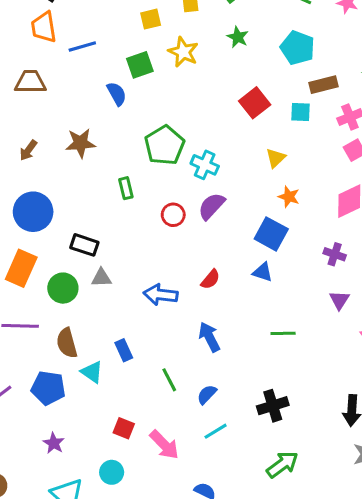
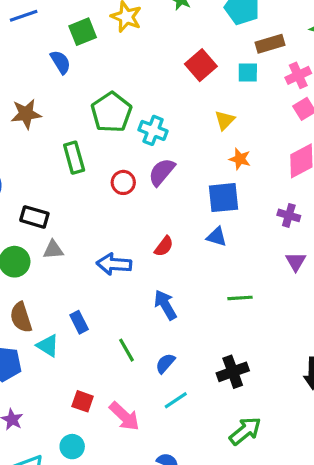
green rectangle: (126, 188) -> (74, 158), size x1.4
blue square: (271, 234) -> (223, 198), turned -32

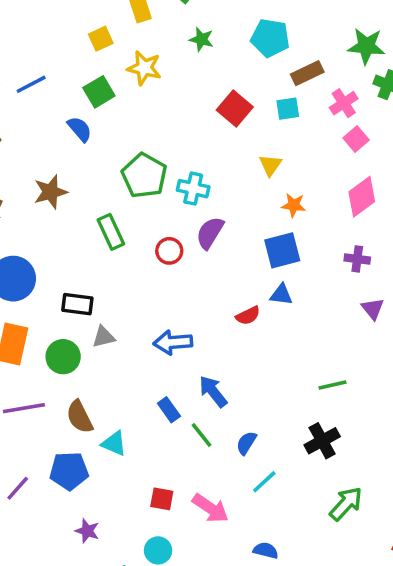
red semicircle: (164, 246) -> (248, 316), moved, turned 35
green line: (240, 298) -> (333, 385), moved
blue arrow: (165, 305) -> (213, 391), moved
blue rectangle: (79, 322) -> (169, 410), moved

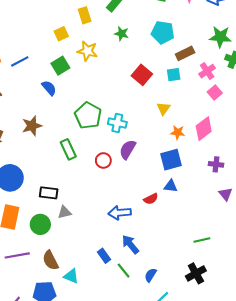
pink diamond: (362, 197) -> (204, 129), moved
blue arrow: (173, 342) -> (120, 213), moved

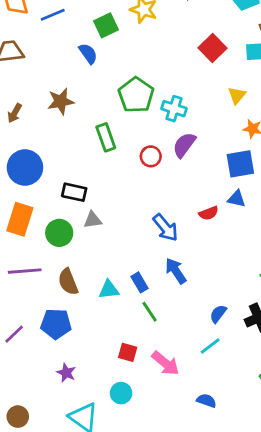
blue arrow: (120, 213) -> (165, 228), turned -130
green line: (124, 271) -> (150, 312), moved
blue semicircle: (151, 275) -> (218, 314), moved
cyan triangle: (71, 276) -> (109, 290), moved, turned -35

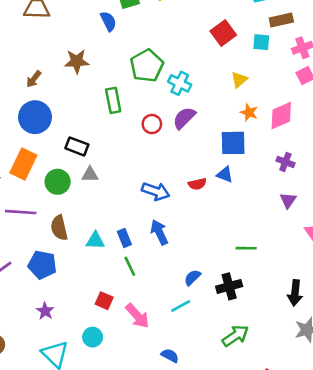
brown arrow: (15, 113) -> (34, 79), moved
blue arrow: (165, 228) -> (156, 191), turned -40

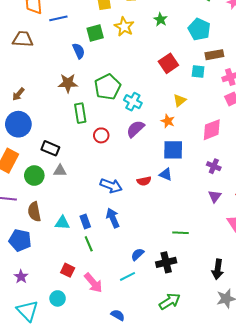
brown star: (77, 61) -> (68, 83), moved
orange star: (249, 112) -> (168, 121), moved
red circle: (152, 124) -> (101, 135), moved

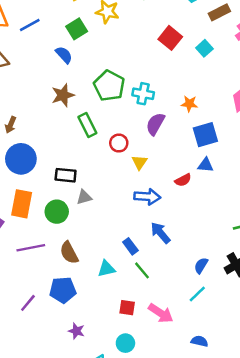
cyan square: (198, 71) -> (204, 48), moved, turned -32
yellow triangle: (180, 100) -> (139, 162), moved
cyan triangle: (62, 223) -> (106, 269), moved

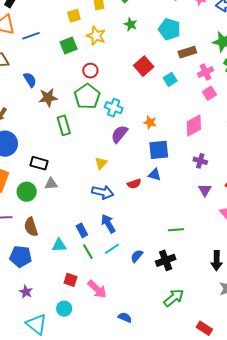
blue semicircle: (64, 55) -> (30, 80), moved
red circle: (119, 143) -> (90, 71), moved
cyan line: (197, 294) -> (112, 249), moved

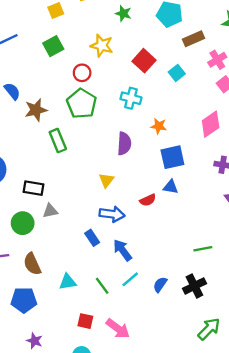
yellow star: (96, 36) -> (102, 46), moved
cyan cross: (114, 108) -> (131, 98), moved
purple semicircle: (119, 134) -> (124, 144), turned 150
blue rectangle: (82, 230) -> (92, 238), moved

